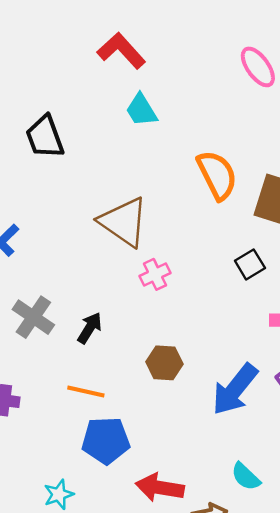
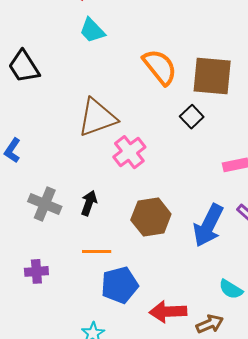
brown triangle: (124, 222) -> (97, 117), turned -42
black square: (250, 264) -> (192, 117), moved
pink cross: (155, 274) -> (129, 152), size x1.4
brown hexagon: (164, 363) -> (151, 217), size x1.4

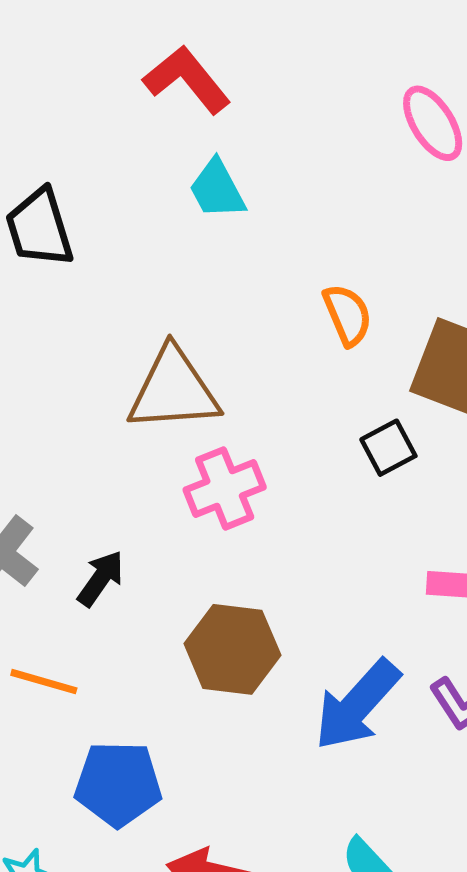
orange semicircle: (160, 67) -> (347, 315), size x0.7
orange line: (97, 251) -> (44, 682), moved

